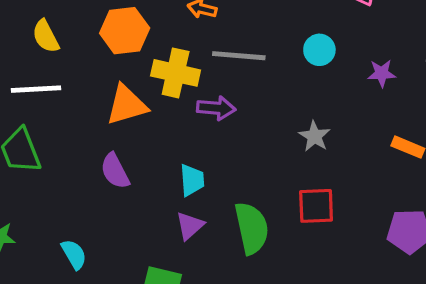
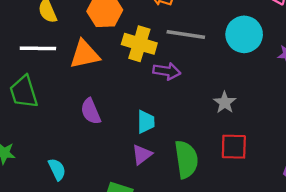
cyan circle: (319, 50) -> (244, 34), size x1.6
orange triangle: (127, 105) -> (85, 54), moved
gray star: (314, 136) -> (225, 102), moved

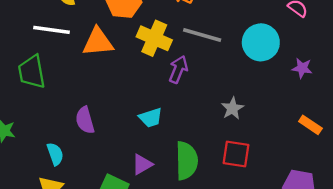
purple arrow: (167, 71) -> (178, 69), turned -84
purple semicircle: (91, 111) -> (85, 120), moved
cyan trapezoid: (146, 122) -> (151, 118), turned 65
purple triangle: (142, 155) -> (142, 164), moved

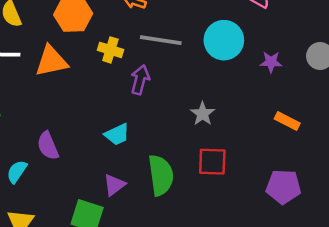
yellow cross: (154, 38) -> (110, 50), size x0.7
cyan semicircle: (55, 154) -> (17, 172), moved, turned -120

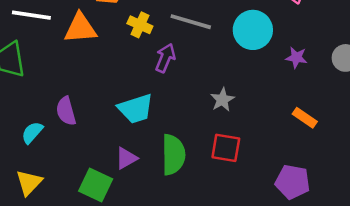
cyan trapezoid: (117, 134) -> (136, 109), size x1.4

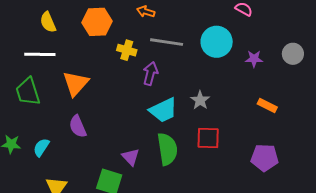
orange triangle: (80, 28) -> (76, 83), moved, turned -36
cyan trapezoid: (136, 109) -> (163, 110), moved
cyan semicircle: (32, 132) -> (41, 147), moved
purple triangle: (126, 158) -> (131, 157), turned -36

